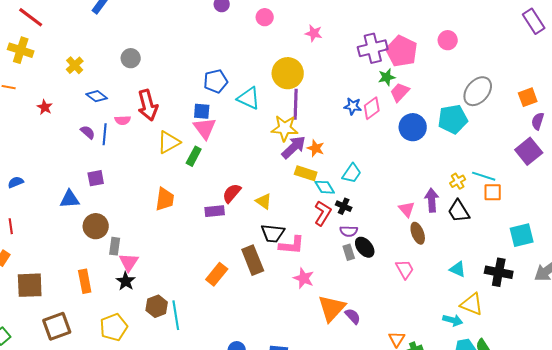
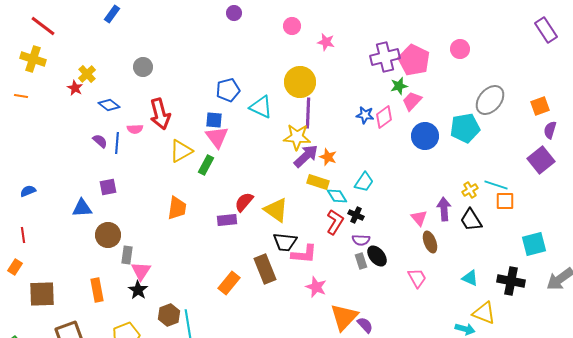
pink circle: (265, 17) -> (292, 26), moved
red star: (45, 107) -> (75, 88), moved
yellow triangle: (264, 201) -> (276, 210), size x1.5

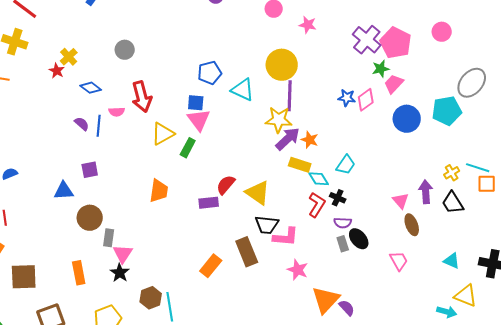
purple cross: (385, 57) -> (367, 40), turned -36

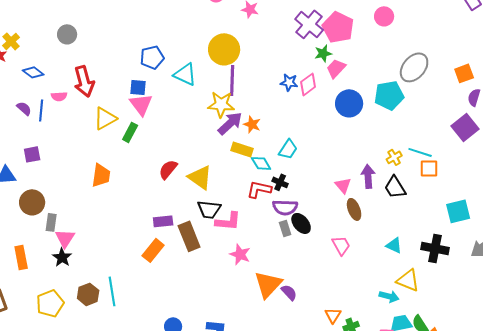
purple rectangle: (209, 203) -> (163, 221), moved
red L-shape: (317, 205) -> (259, 189), turned -110
purple semicircle: (343, 223) -> (285, 207), size x1.4
brown hexagon: (151, 298) -> (88, 294), moved

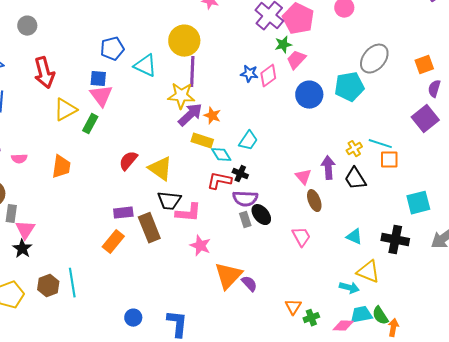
pink semicircle: (59, 96) -> (19, 159), moved

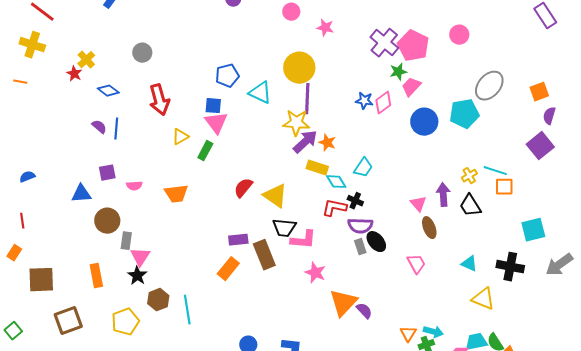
yellow triangle: (65, 110) -> (180, 137), size x0.7
orange trapezoid: (61, 167) -> (176, 194), turned 75
brown hexagon: (48, 286) -> (158, 300), moved
cyan arrow: (349, 288) -> (433, 332), moved

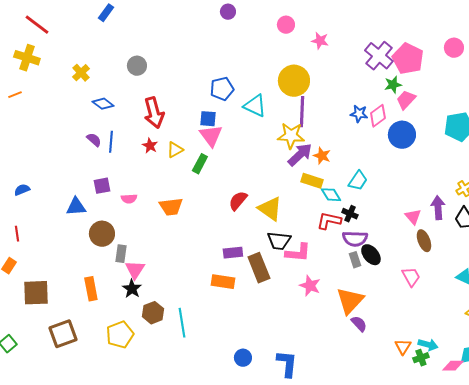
red star: (74, 74) -> (150, 146), moved
orange line: (20, 82) -> (15, 95), turned -32
blue circle: (424, 122) -> (402, 135), moved
orange rectangle: (228, 269) -> (223, 282), turned 60
orange triangle: (343, 303) -> (350, 301), moved

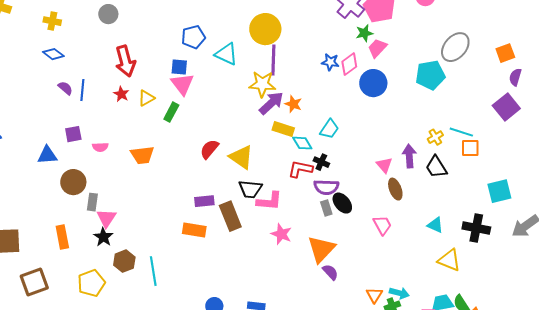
yellow cross: (81, 73) -> (52, 21), turned -36
blue diamond: (103, 104) -> (53, 54), moved

